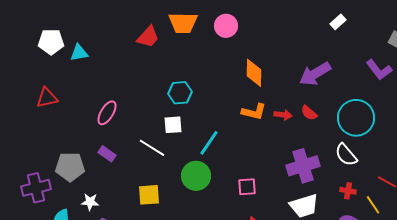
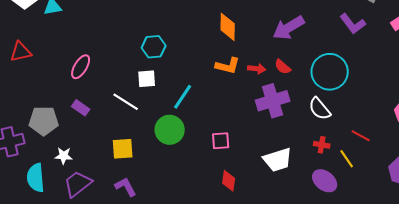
purple cross: (303, 166) -> (273, 101), moved

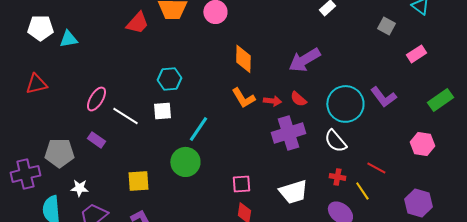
purple L-shape: (353, 24) -> (383, 97), moved
orange L-shape: (228, 66) -> (243, 98), turned 45
white line: (126, 102) -> (125, 116), moved
pink square: (221, 141) -> (241, 184), moved

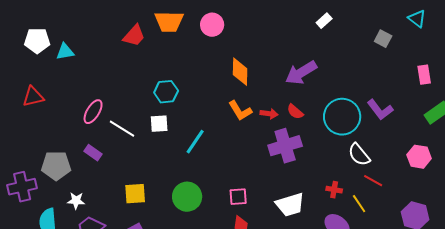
pink rectangle: (416, 54) -> (424, 75), moved, turned -66
white semicircle: (335, 141) -> (359, 155), moved
green circle: (185, 162) -> (187, 197), moved

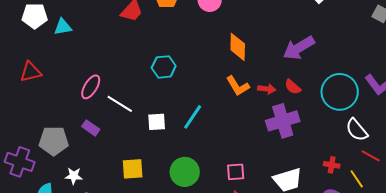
white square: (159, 124) -> (157, 122), moved
purple cross: (22, 187) -> (20, 162), turned 32

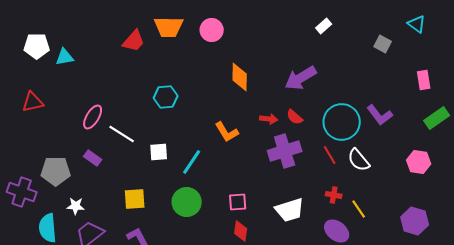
orange L-shape: (238, 86) -> (227, 132), moved
cyan line: (193, 117) -> (192, 162), moved
red line: (371, 156) -> (330, 155), moved, turned 30

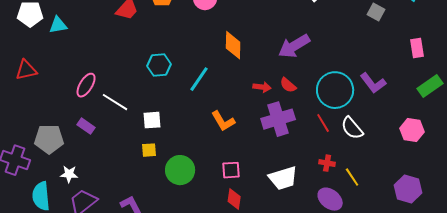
orange L-shape: (227, 132) -> (223, 121), moved
cyan line: (192, 162) -> (199, 79), moved
yellow square: (135, 199) -> (149, 150), moved, size x0.7

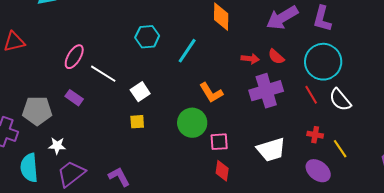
purple L-shape: (373, 83) -> (322, 19), moved, turned 52
white square: (152, 120) -> (140, 92), turned -30
green circle: (180, 170) -> (192, 123), moved

